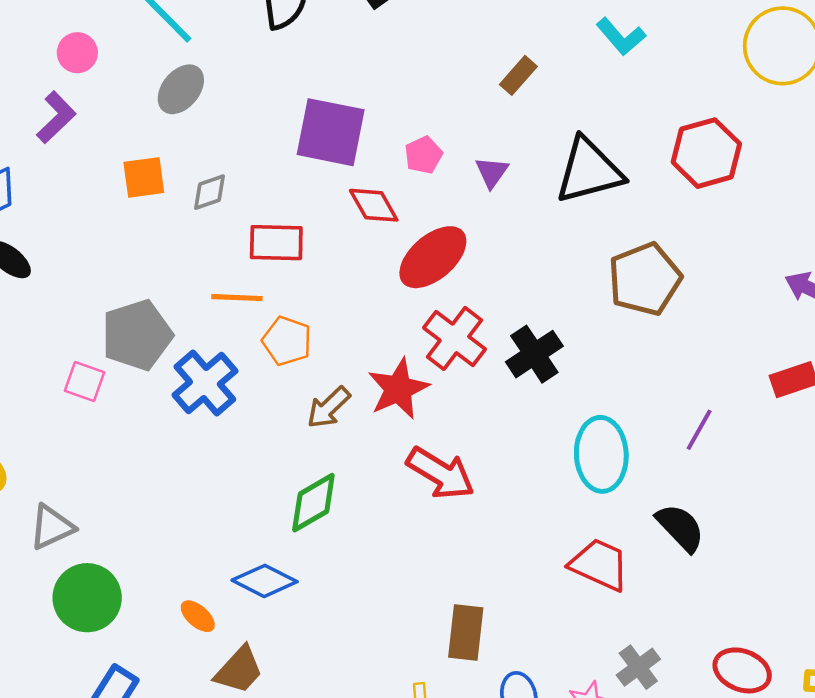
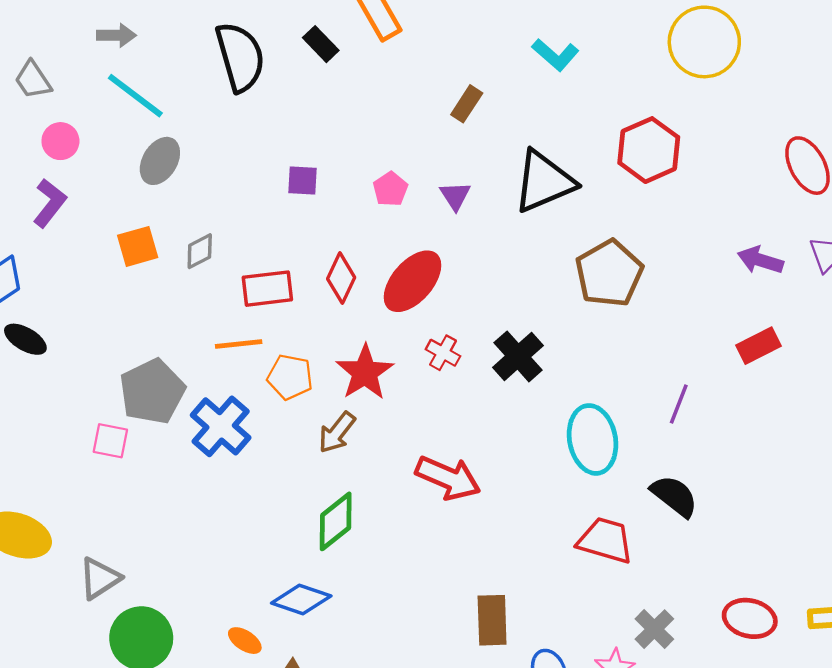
purple square: (331, 132) -> (303, 180), size x0.5
red diamond: (374, 205) -> (341, 278), moved, turned 63
red cross: (454, 338) -> (443, 353), size x0.6
red star: (398, 389) -> (365, 372), moved

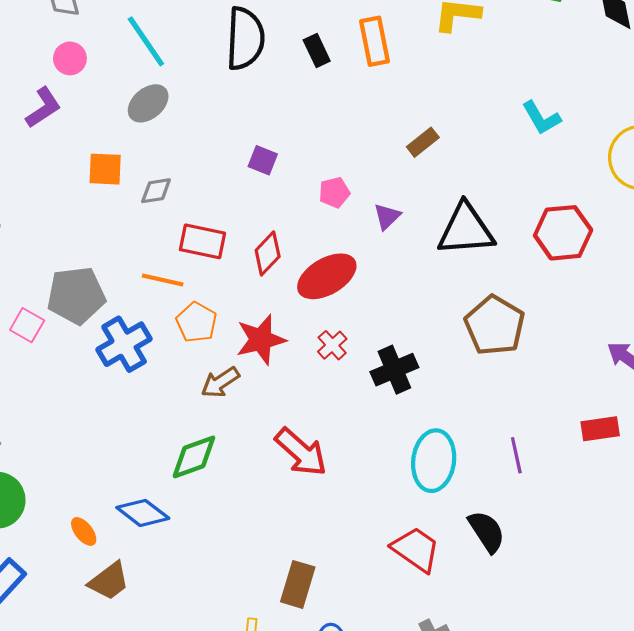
cyan L-shape: (555, 55) -> (541, 118), moved
brown pentagon: (609, 273) -> (495, 325), turned -30
purple line: (679, 404) -> (516, 455), turned -52

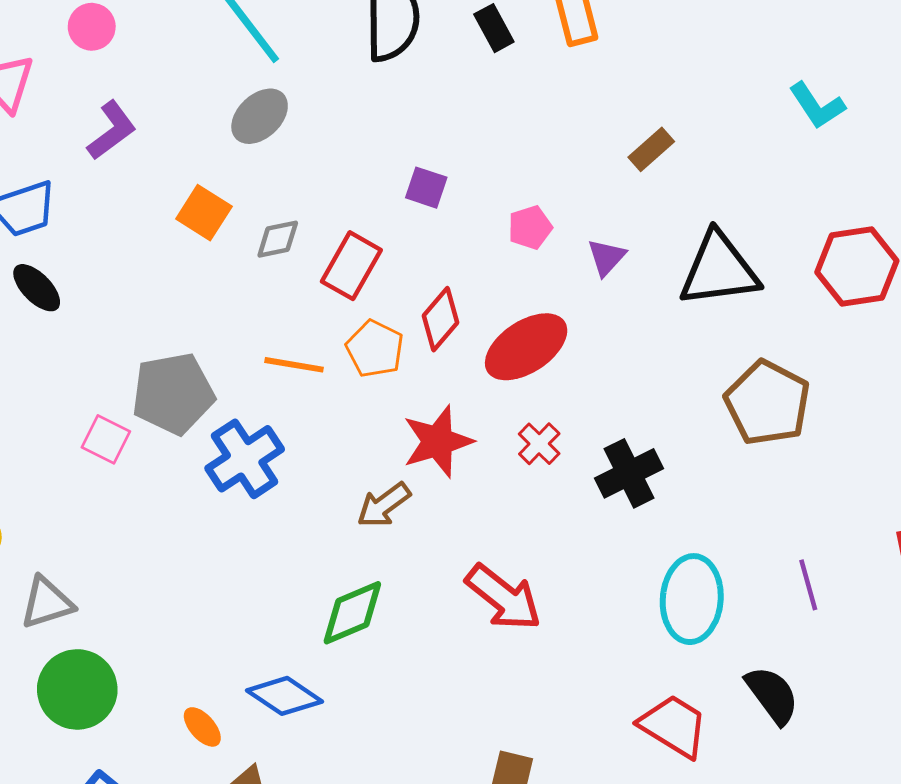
pink circle: (70, 58) -> (92, 27), moved
orange square: (105, 169) -> (204, 213), turned 33
red rectangle: (202, 241) -> (351, 266), moved, turned -69
orange pentagon: (196, 322) -> (375, 349), moved

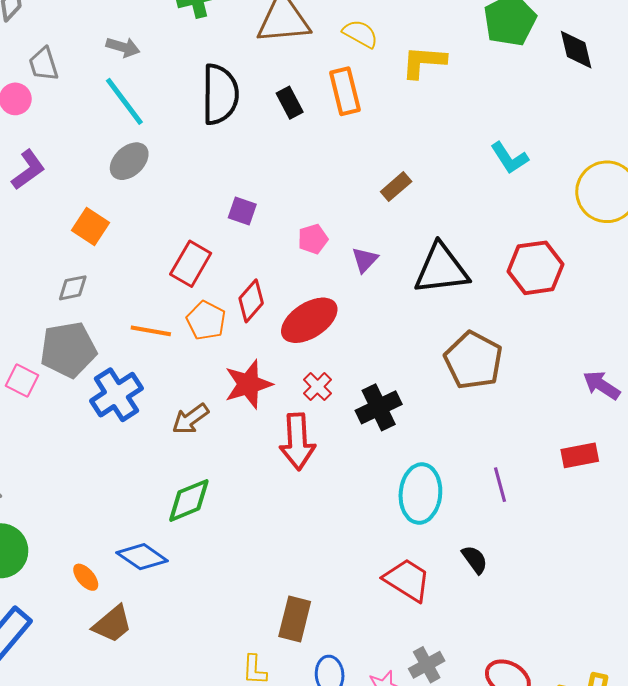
gray diamond: (278, 239) -> (73, 288), moved
brown arrow: (384, 505) -> (190, 419), moved
red arrow: (503, 597) -> (297, 442), moved, turned 48
black semicircle: (772, 695) -> (475, 560), size x0.7

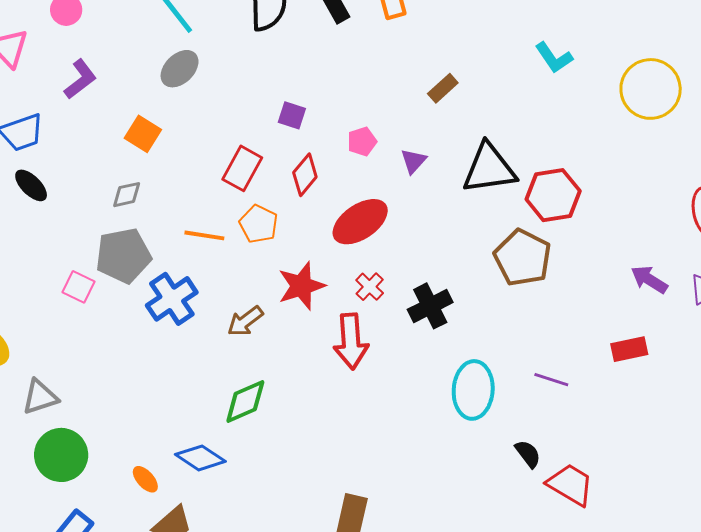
red hexagon: (535, 268) -> (553, 195), moved
red diamond: (251, 301) -> (305, 175), moved
purple line: (500, 485) -> (551, 380), turned -56
red trapezoid: (407, 580) -> (570, 485), moved

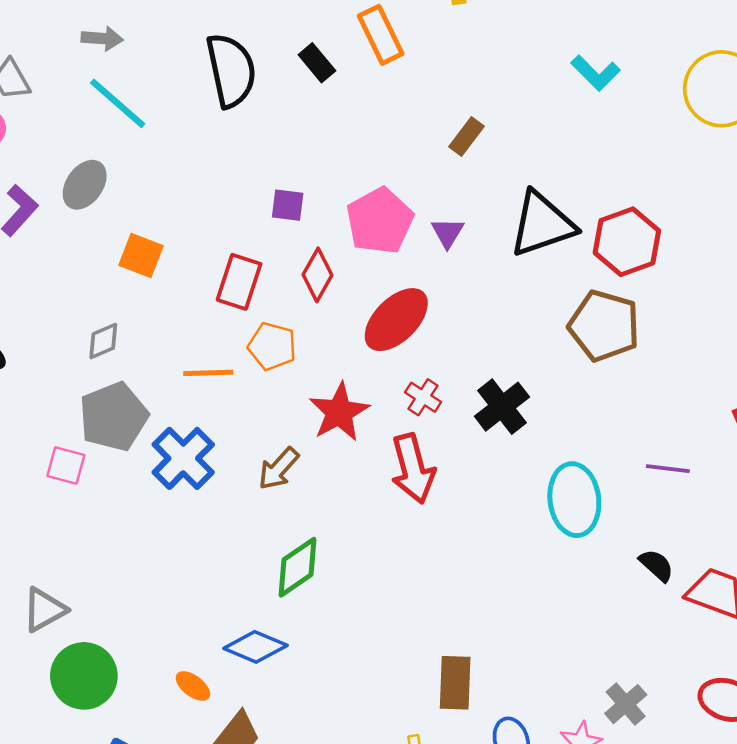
gray ellipse: (180, 69) -> (85, 185), moved
orange square: (143, 134) -> (141, 256), moved
pink pentagon: (362, 142) -> (380, 221), size x1.8

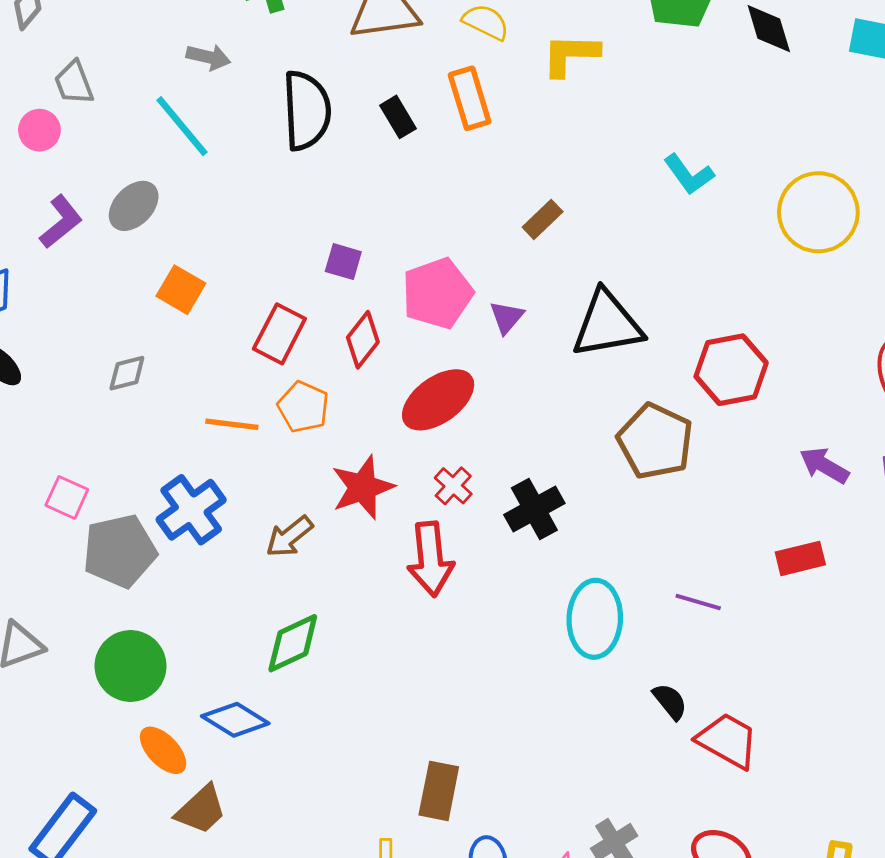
gray arrow: (102, 38) -> (208, 57), moved
red hexagon: (627, 242) -> (731, 370), moved
gray pentagon: (114, 417) -> (120, 551), moved
green circle: (84, 676) -> (131, 666), moved
orange ellipse: (193, 686) -> (163, 750), size x1.4

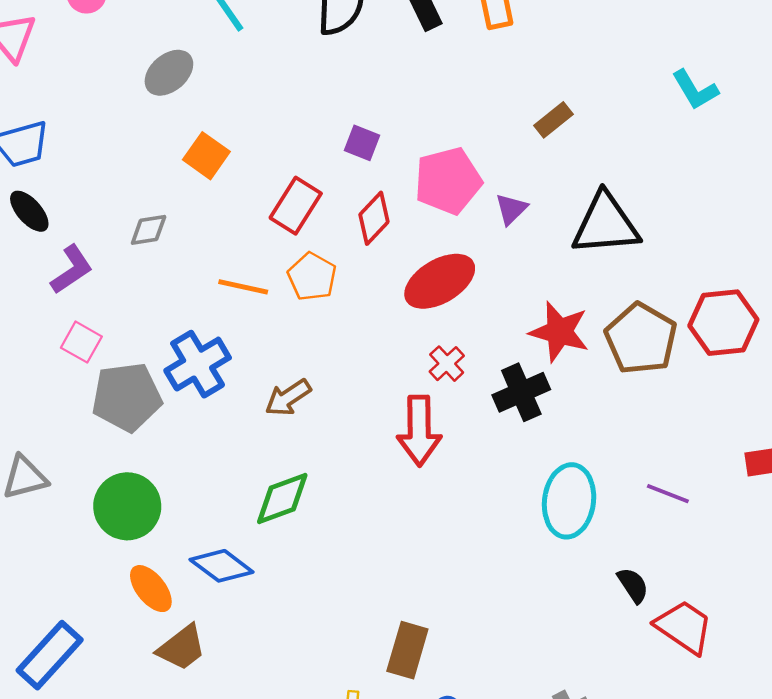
purple L-shape: (61, 222) -> (72, 269), moved
red hexagon: (731, 370) -> (723, 323), moved
red star: (363, 487) -> (559, 332), moved, turned 30

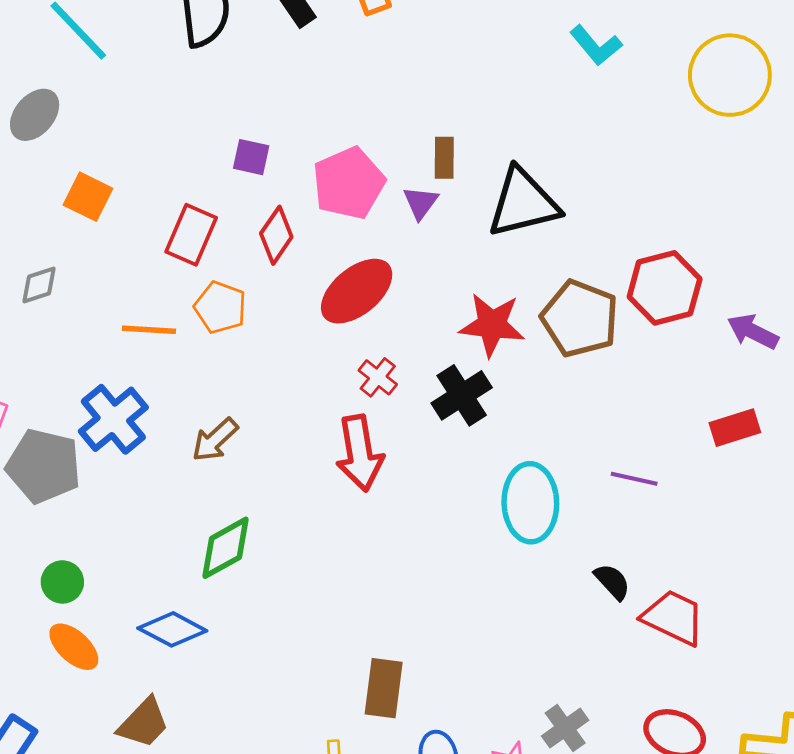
brown rectangle: (553, 120) -> (444, 158), moved, turned -42
gray pentagon: (127, 397) -> (44, 466), turned 30
green circle: (127, 506) -> (62, 582), size x0.6
orange ellipse: (151, 589) -> (74, 647), moved

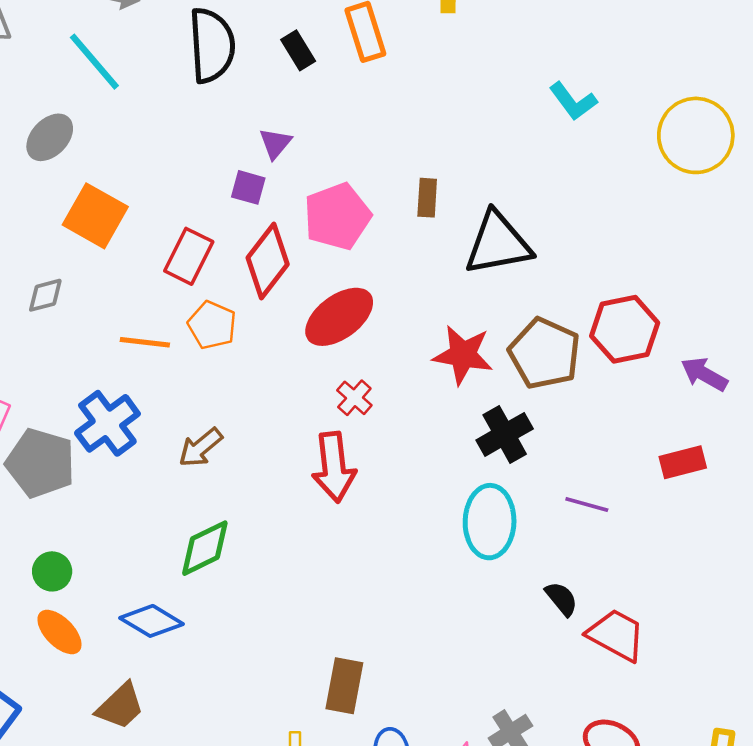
orange square: (88, 197) -> (95, 216), size x1.4
purple triangle: (420, 203) -> (275, 143), moved
red diamond: (276, 235) -> (268, 261), size x1.4
black cross: (462, 395) -> (505, 434), moved

